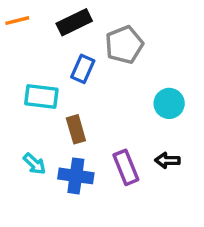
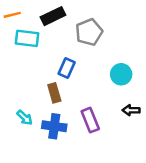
blue rectangle: (83, 69) -> (67, 68), moved
cyan rectangle: (41, 97) -> (27, 38), moved
black arrow: (167, 160) -> (131, 110), moved

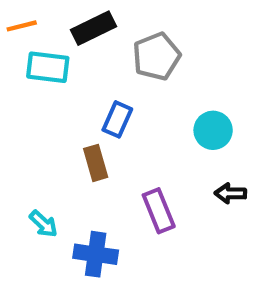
cyan arrow: (25, 118) -> (43, 224), moved
blue cross: (54, 126) -> (96, 254), moved

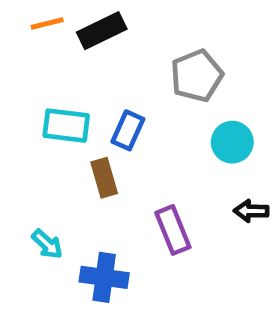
orange line: (22, 26) -> (47, 24), moved
gray pentagon: (157, 56) -> (197, 76), moved
cyan rectangle: (48, 67) -> (66, 126), moved

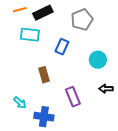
gray pentagon: (197, 76) -> (82, 20), moved
cyan rectangle: (66, 126) -> (30, 35), moved
blue rectangle: (128, 130) -> (62, 47), moved

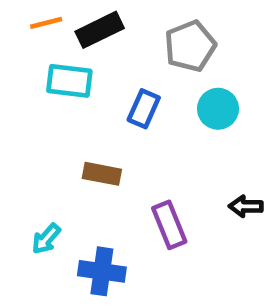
cyan circle: (98, 60) -> (218, 109), moved
brown rectangle: (44, 75) -> (102, 174), turned -63
cyan arrow: (20, 103) -> (46, 239), turned 88

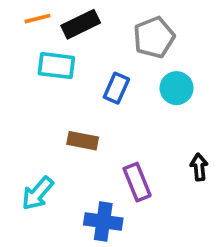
black arrow: (246, 206) -> (199, 167), turned 84
cyan arrow: (46, 239) -> (38, 193), size x1.4
blue cross: (102, 271) -> (103, 221), moved

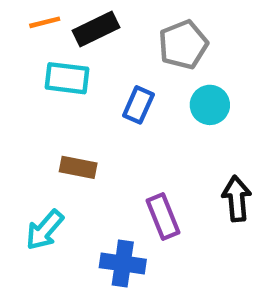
brown rectangle: (83, 141) -> (78, 167), moved
black arrow: (199, 167) -> (237, 199), size x1.4

